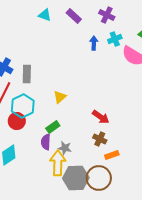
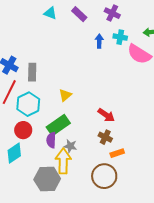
cyan cross: (115, 39) -> (120, 37), turned 32
red circle: (17, 121) -> (23, 130), moved
green rectangle: (53, 127) -> (58, 125), size x1.6
gray hexagon: (76, 178) -> (47, 179), moved

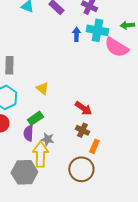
cyan cross: (120, 37) -> (97, 30), size x1.5
yellow triangle: (65, 95) -> (42, 88), turned -40
green rectangle: (58, 125) -> (35, 118), size x0.7
orange rectangle: (117, 153) -> (94, 146), turned -48

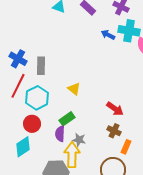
blue arrow: (76, 34) -> (108, 35), turned -64

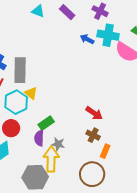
gray rectangle: (41, 66) -> (20, 70), size x1.4
yellow triangle: (74, 89) -> (31, 93), moved

